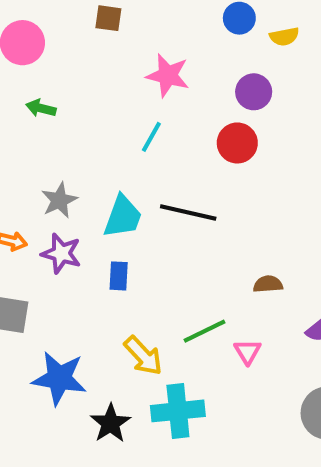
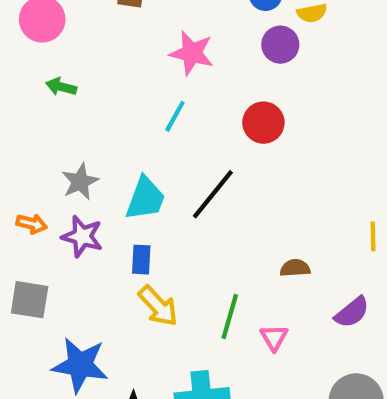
purple circle: (254, 92) -> (280, 45), moved
black line: (188, 213) -> (213, 194), turned -64
green line: (205, 331) -> (230, 316), turned -48
yellow arrow: (143, 356) -> (158, 306), moved

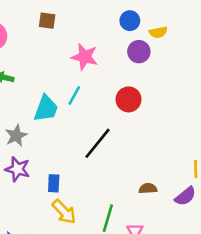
cyan trapezoid: (145, 198) -> (46, 108), moved
purple semicircle: (352, 312) -> (185, 196), moved

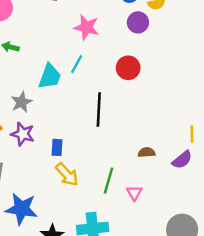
black line: (98, 143) -> (99, 109), turned -36

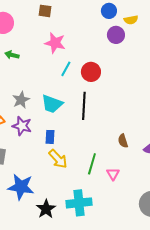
pink star: (86, 27) -> (55, 43), moved
red circle: (128, 68) -> (91, 72), moved
cyan trapezoid: (50, 76) -> (52, 104), moved, turned 90
brown semicircle: (147, 152) -> (123, 141), turned -104

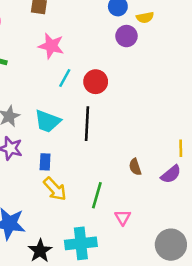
pink triangle: (113, 174) -> (123, 217), moved

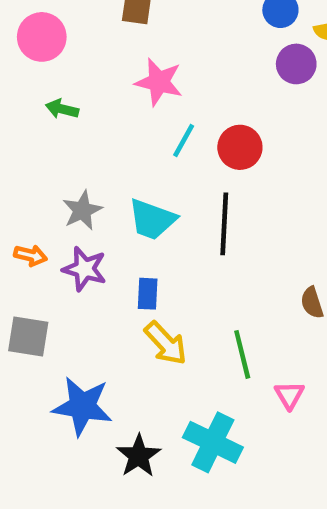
green line: (97, 195) -> (242, 354), turned -30
cyan cross: (81, 243) -> (213, 442), turned 32

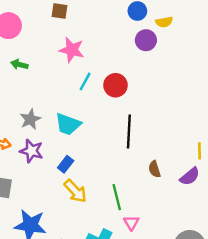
black line: (224, 224) -> (129, 131), moved
blue rectangle: (148, 294) -> (66, 164), turned 35
pink triangle: (289, 395) -> (131, 223), moved

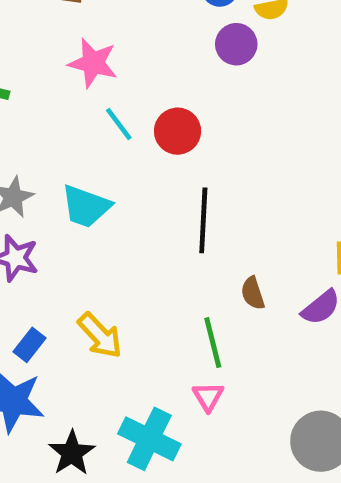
cyan line: (85, 82) -> (119, 124), turned -66
blue rectangle: (66, 164) -> (30, 345), moved
green line: (117, 197) -> (213, 343), moved

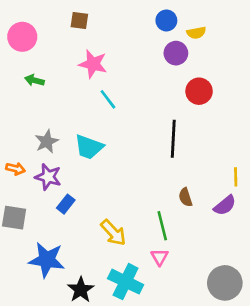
red circle: (178, 131) -> (199, 91), moved
black line: (203, 220) -> (173, 139), moved
yellow arrow: (100, 335) -> (113, 233), moved
blue rectangle: (30, 345) -> (66, 204), moved

